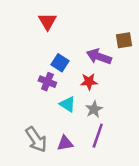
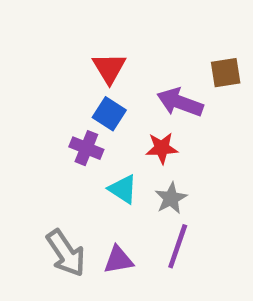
red triangle: (47, 21) -> (109, 68), moved

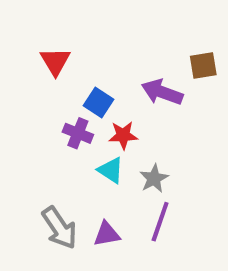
red triangle: (109, 68) -> (55, 61), moved
red star: (162, 148) -> (123, 135), moved

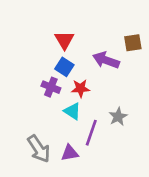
red triangle: (55, 61) -> (64, 40), moved
gray star: (154, 178) -> (118, 117), moved
purple line: (160, 222) -> (91, 133), moved

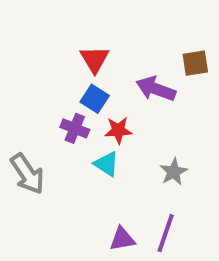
purple line: (91, 133) -> (166, 233), moved
gray arrow: (39, 149) -> (27, 174), moved
purple triangle: (70, 153) -> (122, 239), moved

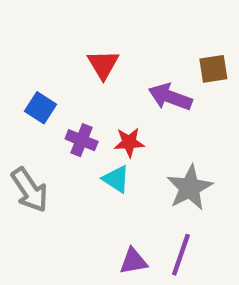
blue square: (95, 99) -> (40, 108), moved
gray star: (174, 172) -> (190, 188), size x1.5

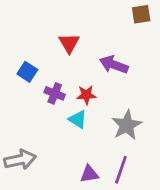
brown square: (213, 69) -> (141, 14), moved
gray arrow: (30, 190) -> (20, 160), moved, turned -68

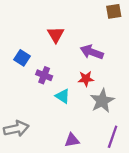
red star: (86, 95) -> (86, 79), moved
purple line: (121, 170) -> (113, 137), moved

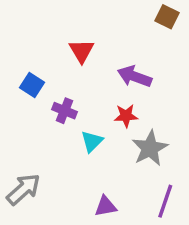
brown square: (114, 11) -> (167, 17), turned 35
cyan triangle: (63, 96) -> (92, 141), turned 42
gray arrow: (16, 129) -> (24, 189), turned -30

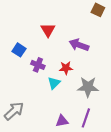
red star: (126, 116) -> (66, 68), moved
gray star: (150, 148) -> (88, 87), turned 30
purple line: (165, 201) -> (86, 118), moved

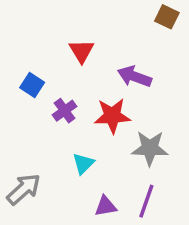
purple cross: (38, 65) -> (65, 111), turned 32
red star: (66, 68) -> (112, 116), size x1.5
cyan triangle: (54, 83) -> (83, 164), moved

